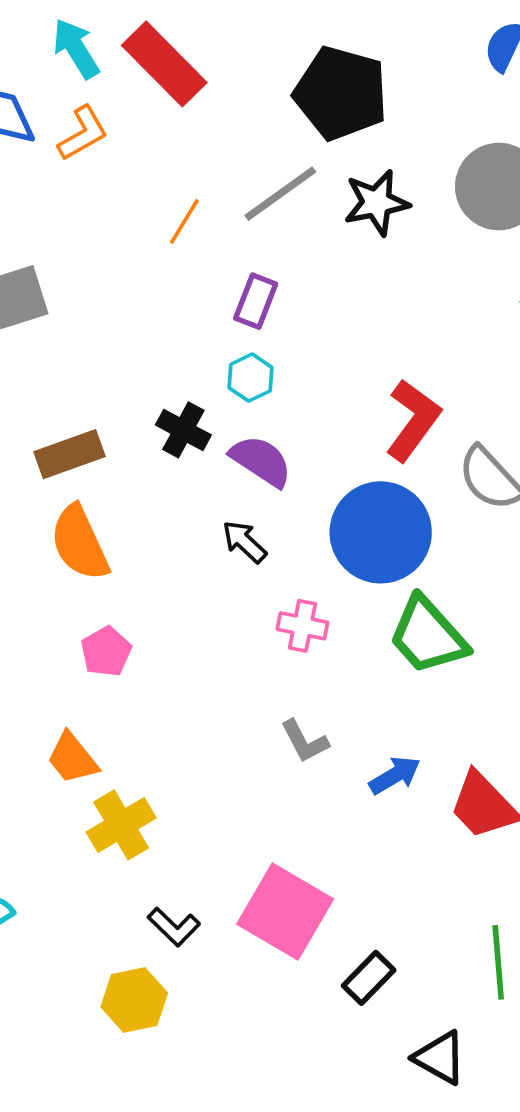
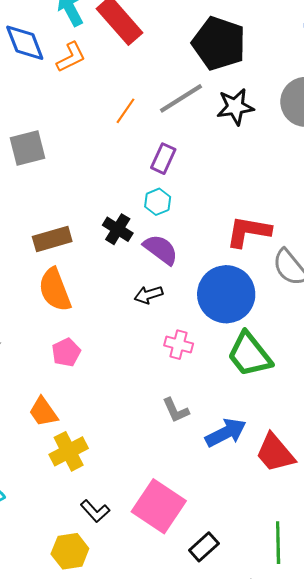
red L-shape: (413, 420) -> (248, 232), turned -120
black arrow: (244, 542) -> (148, 295), turned -64
blue arrow: (395, 775) -> (226, 433), size x1.4

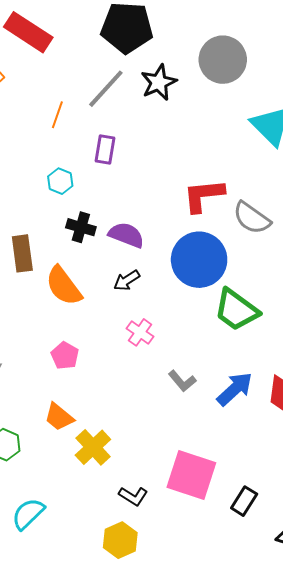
cyan hexagon: (158, 202) -> (60, 181), moved
brown rectangle: (52, 239) -> (22, 253), turned -66
orange semicircle: (55, 290) -> (64, 286), moved
pink cross: (179, 345) -> (140, 332), moved, turned 36

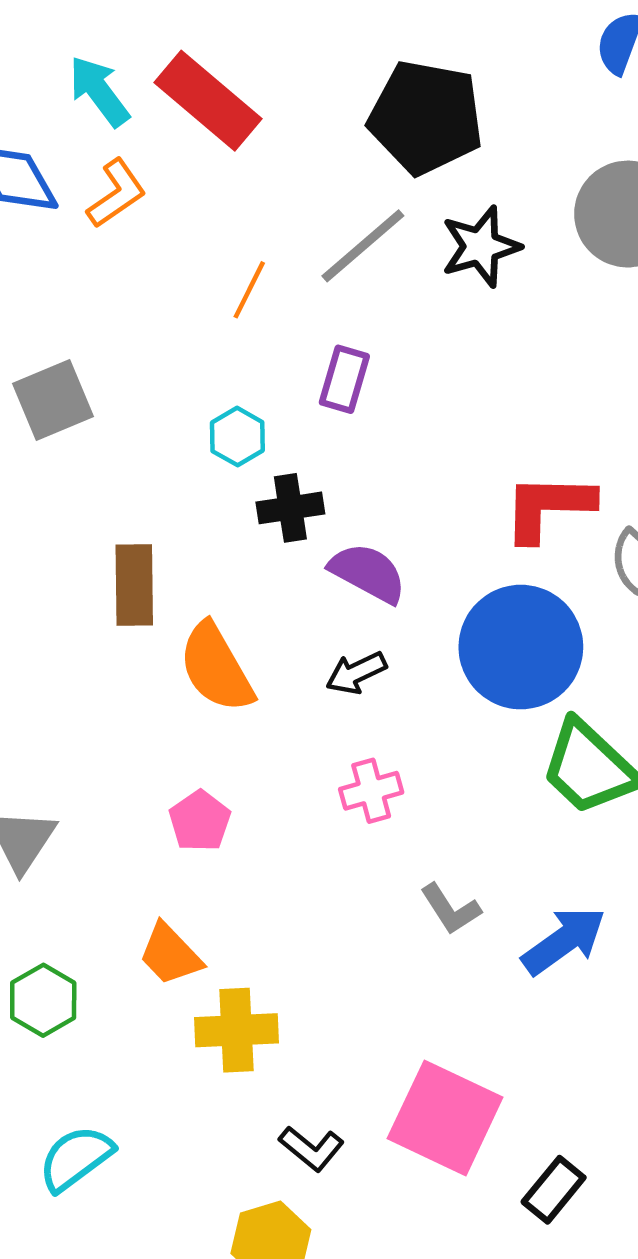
black cross: (81, 227) -> (290, 508), moved, turned -32
pink cross: (140, 332) -> (371, 791), turned 32
yellow cross: (93, 447) -> (236, 1030), turned 33

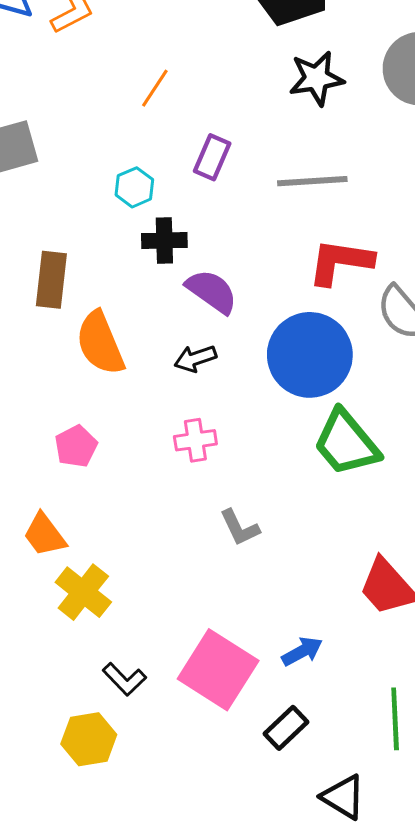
gray line: (363, 246) -> (312, 181), moved, turned 30
blue arrow: (564, 941) -> (302, 651), moved, size x0.7
yellow cross: (236, 1030) -> (83, 592), turned 34

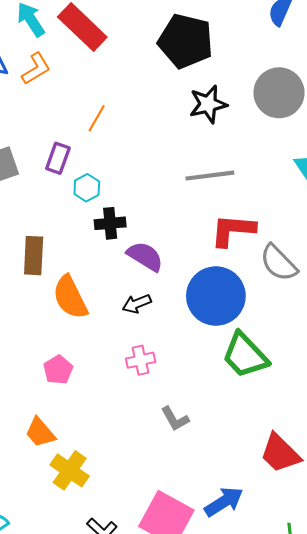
purple rectangle: (212, 157) -> (58, 158), moved
blue arrow: (302, 651) -> (224, 502), size x1.4

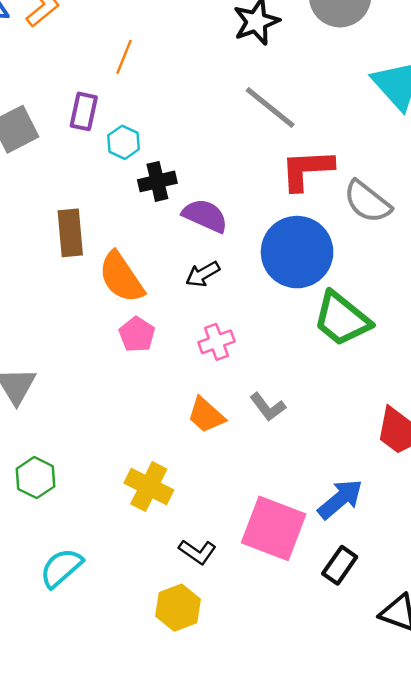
gray line: (210, 176) -> (270, 107), turned 54
pink pentagon: (58, 370) -> (137, 334), moved
orange trapezoid: (40, 432) -> (206, 415), moved

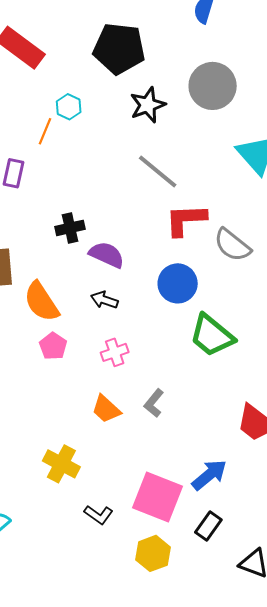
cyan hexagon: (123, 142) -> (69, 107), moved
blue circle: (297, 252) -> (178, 283), size x0.7
black arrow: (203, 274) -> (104, 300), turned 48
gray L-shape: (268, 407) -> (154, 403), turned 76
yellow hexagon: (178, 608) -> (153, 553), moved

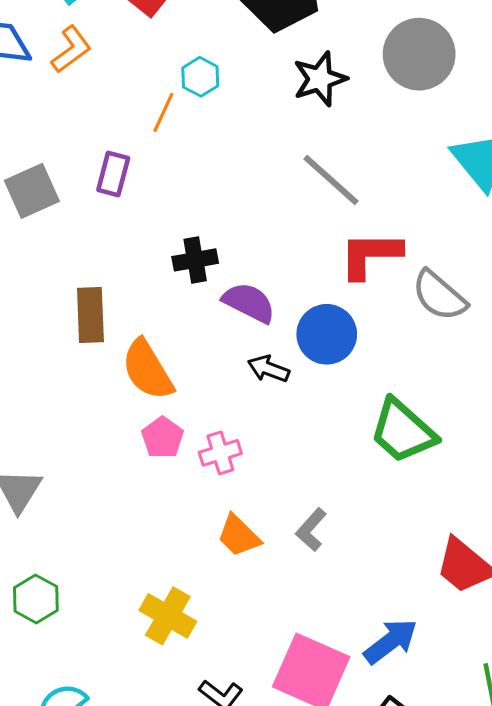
blue circle: (178, 283) -> (327, 334), moved
black arrow: (104, 300) -> (268, 369), moved
pink cross: (115, 352) -> (220, 453), moved

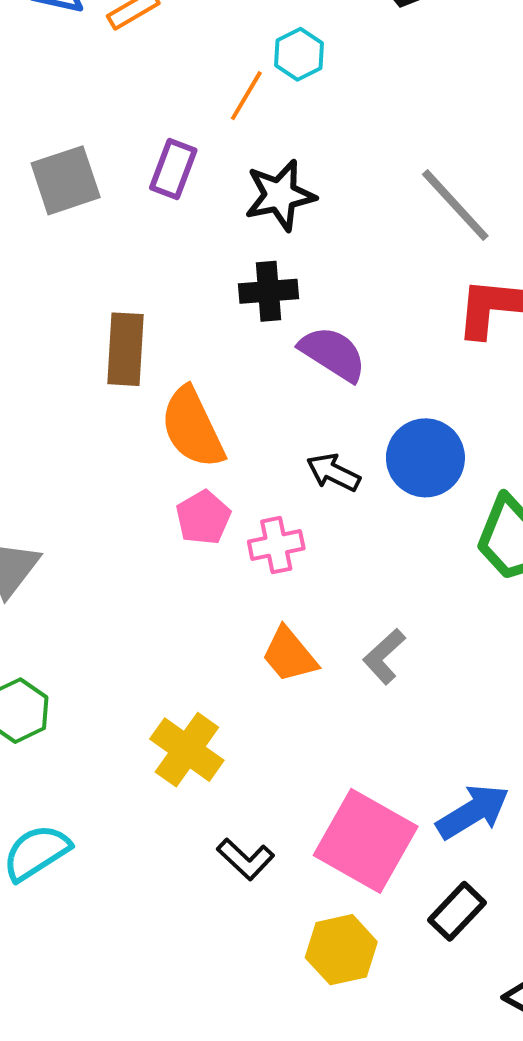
black star: (320, 79) -> (280, 195), moved
blue circle: (327, 334) -> (425, 458), moved
black arrow: (268, 369) -> (333, 472), moved

